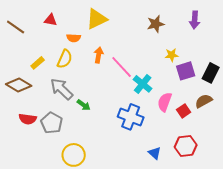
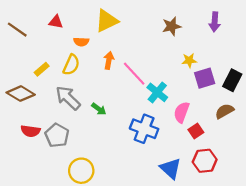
green arrow: (84, 105) -> (99, 109), moved
red square: (184, 111) -> (196, 131), moved
blue triangle: (155, 153) -> (171, 168), size x1.5

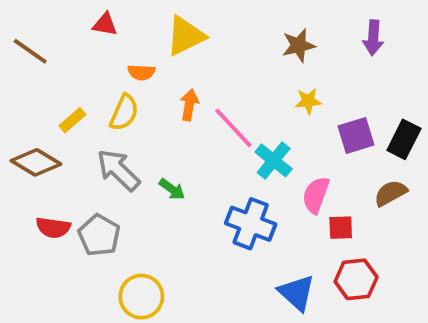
red triangle: (56, 22) -> (105, 24), moved
yellow star: (189, 60) -> (308, 101), moved
red square: (196, 131) -> (341, 228), turned 32

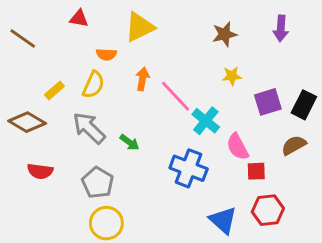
pink semicircle: (316, 195) -> (238, 147), turned -48
gray pentagon: (99, 235) -> (98, 183), moved

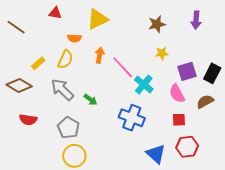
pink semicircle: (238, 147) -> (177, 94), moved

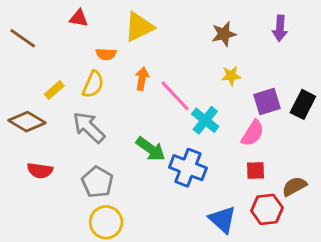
pink semicircle: (177, 94) -> (253, 133), turned -120
green arrow: (90, 100) -> (151, 149), moved, size x1.5
brown semicircle: (205, 102) -> (294, 186), moved

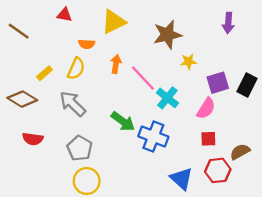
brown star: (224, 34) -> (167, 35), moved, size x1.4

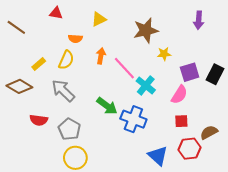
yellow triangle: (114, 22) -> (99, 19), size x0.7
red semicircle: (33, 139) -> (39, 120), moved

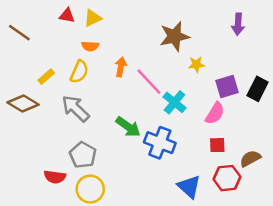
yellow triangle: (99, 19) -> (93, 18), moved
red semicircle: (39, 120) -> (55, 177), moved

